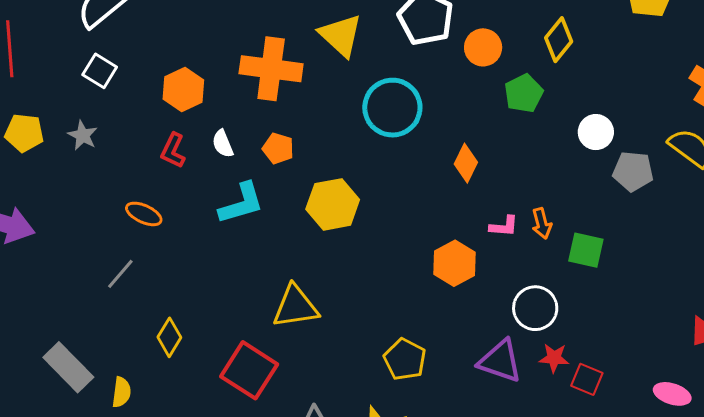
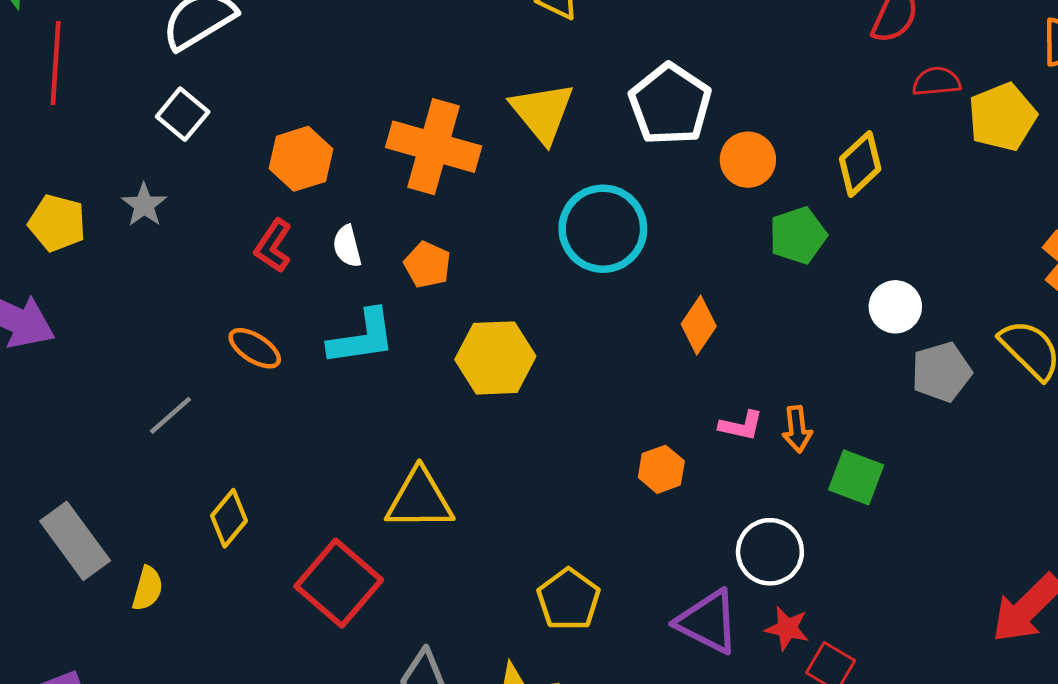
yellow pentagon: (24, 133) -> (57, 223), moved
gray pentagon: (633, 171) -> (941, 372), turned -30
orange ellipse: (144, 214) -> (255, 348), moved
orange hexagon: (455, 263) -> (661, 469), size x0.7

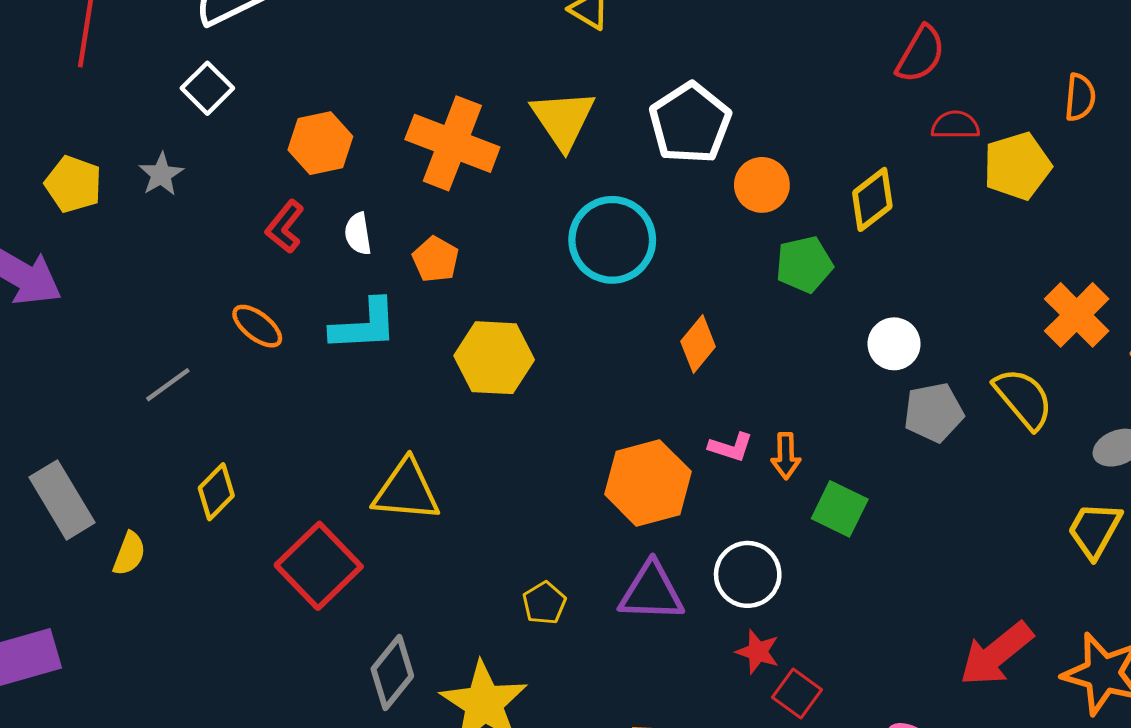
orange hexagon: (661, 469) -> (648, 483), size x1.8
yellow pentagon: (569, 599) -> (544, 603), size x0.7
purple triangle: (708, 622) -> (651, 592), moved, turned -30

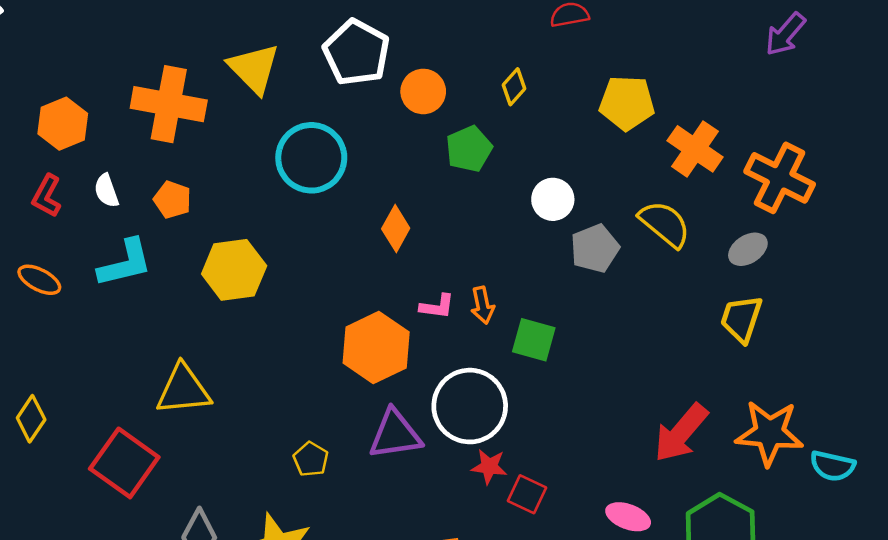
yellow pentagon: (1017, 166) -> (627, 103), moved, turned 30
yellow diamond: (872, 199) -> (514, 87), size x0.7
white circle: (748, 574) -> (470, 406), size x1.4

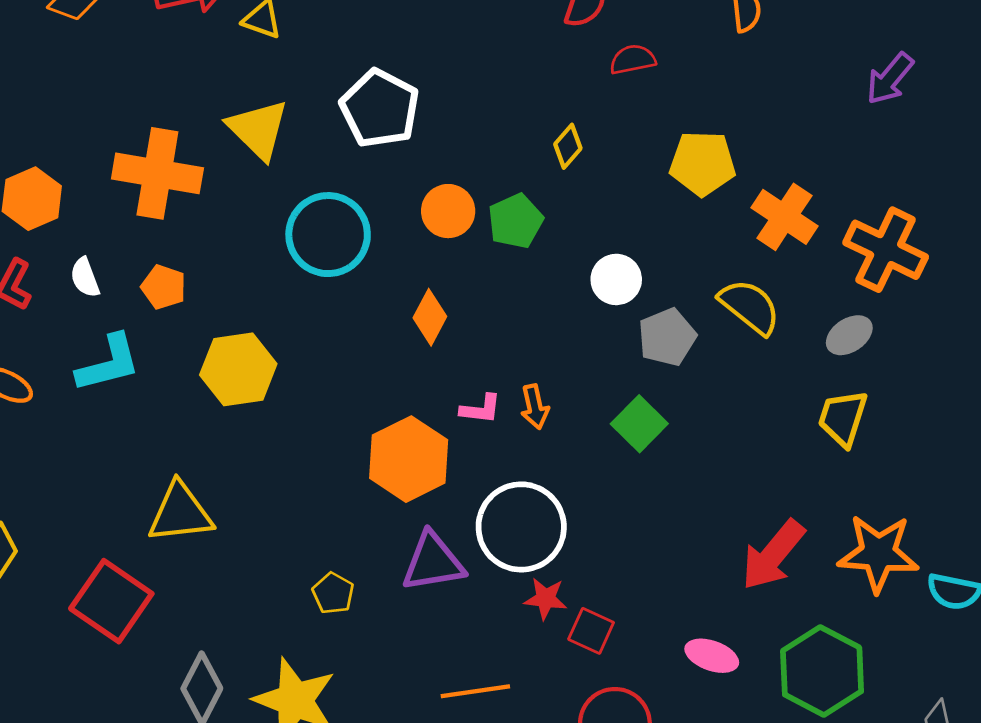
orange circle: (423, 91) -> (448, 211), moved
green square: (534, 340) -> (639, 424), moved, turned 30

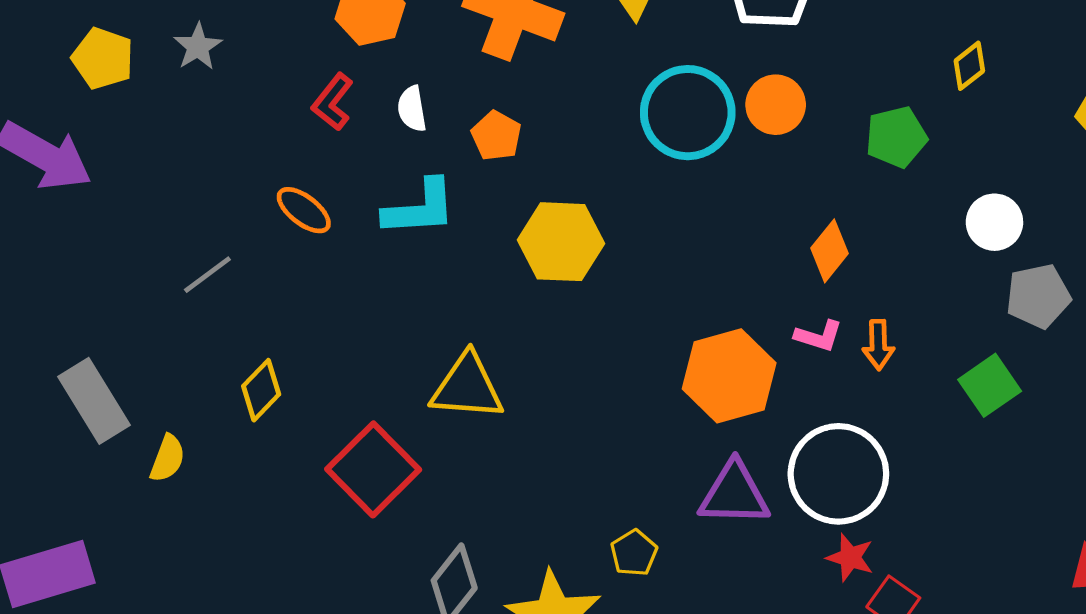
orange circle: (448, 211) -> (776, 105), moved
orange diamond: (430, 317) -> (830, 251), moved
yellow pentagon: (333, 593) -> (634, 553), moved

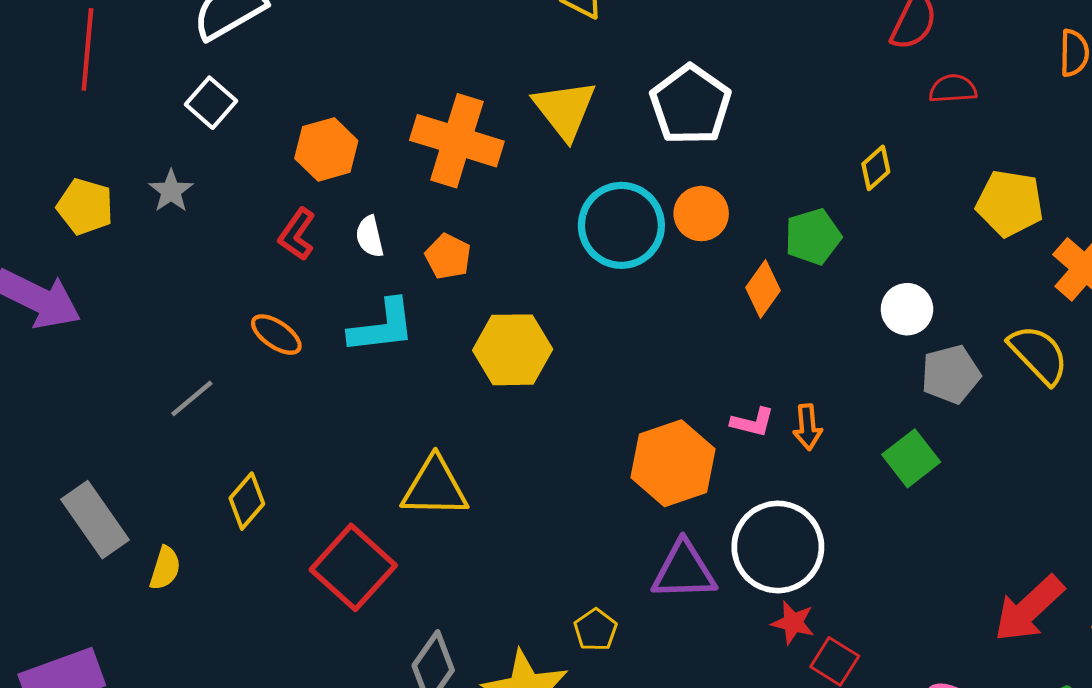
orange diamond: (830, 251) -> (763, 289), moved

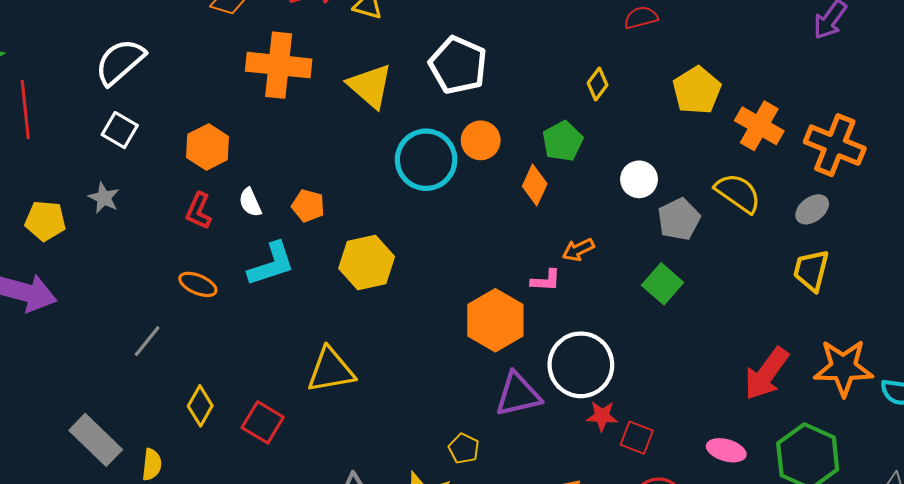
orange cross: (457, 141) -> (279, 65), moved
yellow pentagon: (1010, 203) -> (697, 90), turned -30
orange arrow: (808, 427) -> (578, 250), moved, turned 80
red square: (353, 567) -> (263, 422), moved, size x0.7

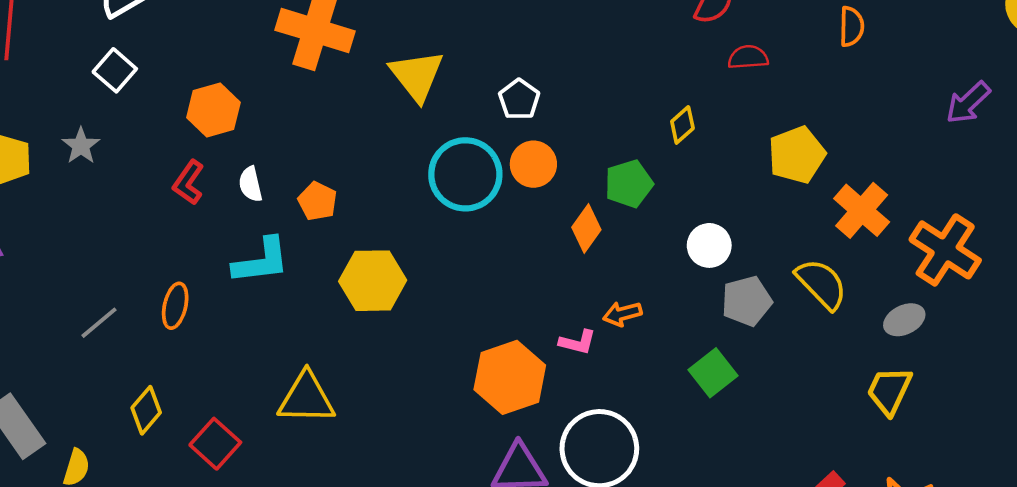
white pentagon: (458, 65) -> (519, 99), moved, size x0.6
orange ellipse: (198, 284) -> (175, 306), moved, turned 69

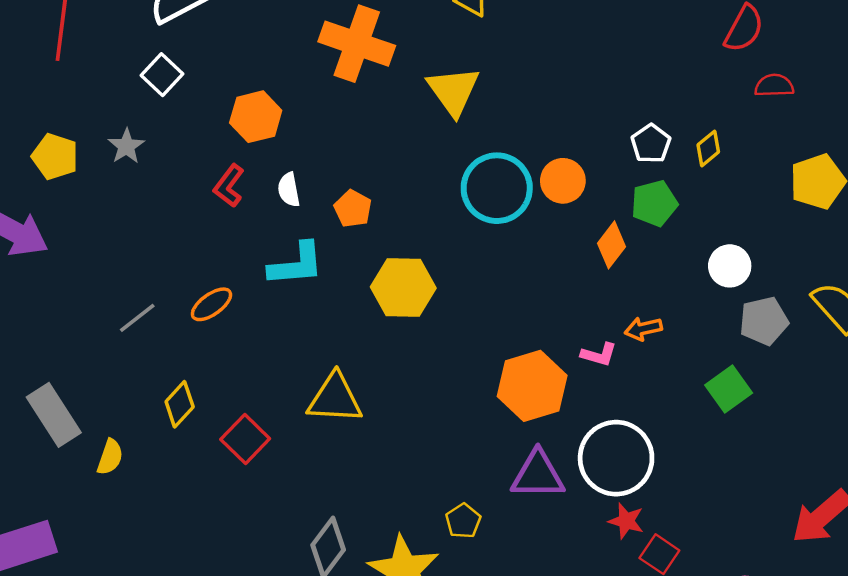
white pentagon: (519, 99) -> (651, 144), moved
orange ellipse: (175, 306) -> (211, 304), turned 39

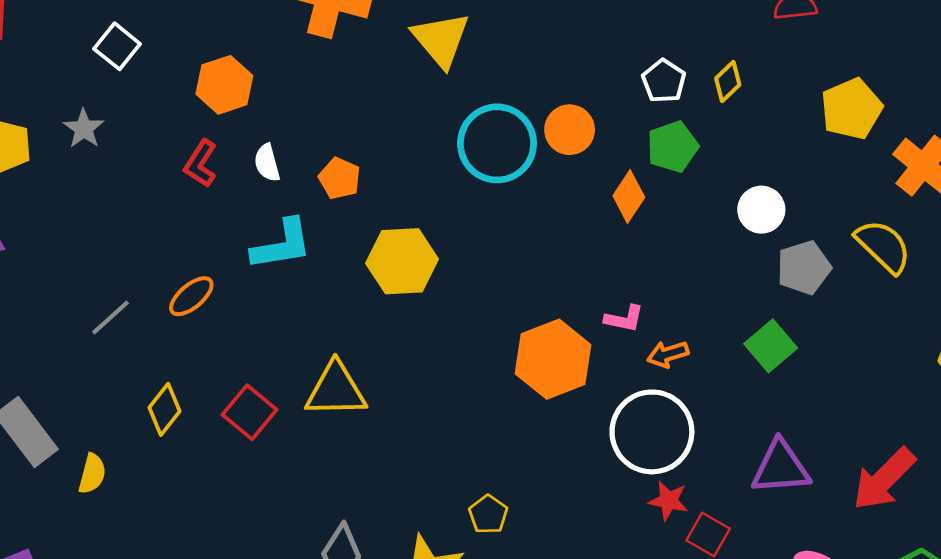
orange arrow: (643, 329) -> (668, 354), moved
red square: (245, 439) -> (250, 412), moved
purple triangle: (538, 475) -> (781, 467), moved

